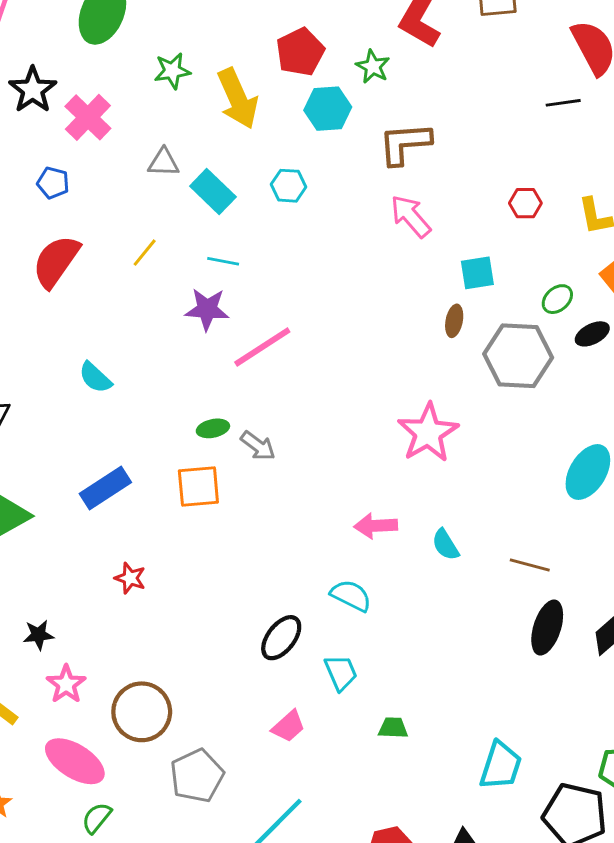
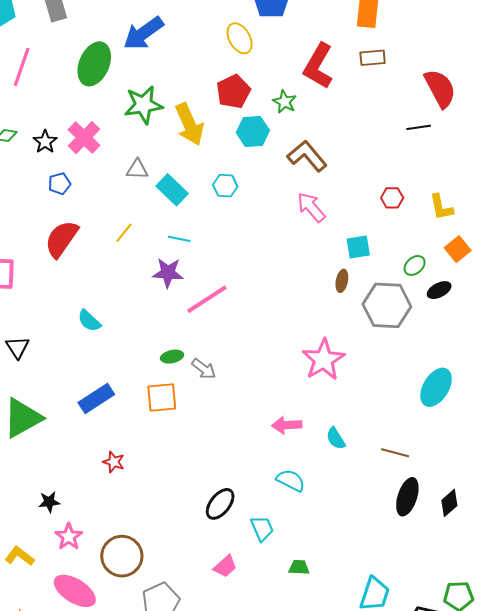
green star: (172, 71) -> (143, 105), size x1.5
black star: (33, 90) -> (45, 142), moved, size x0.7
brown L-shape: (405, 144) -> (307, 156), turned 54
blue pentagon: (53, 183) -> (59, 184), turned -30
cyan semicircle: (351, 596) -> (291, 480), moved

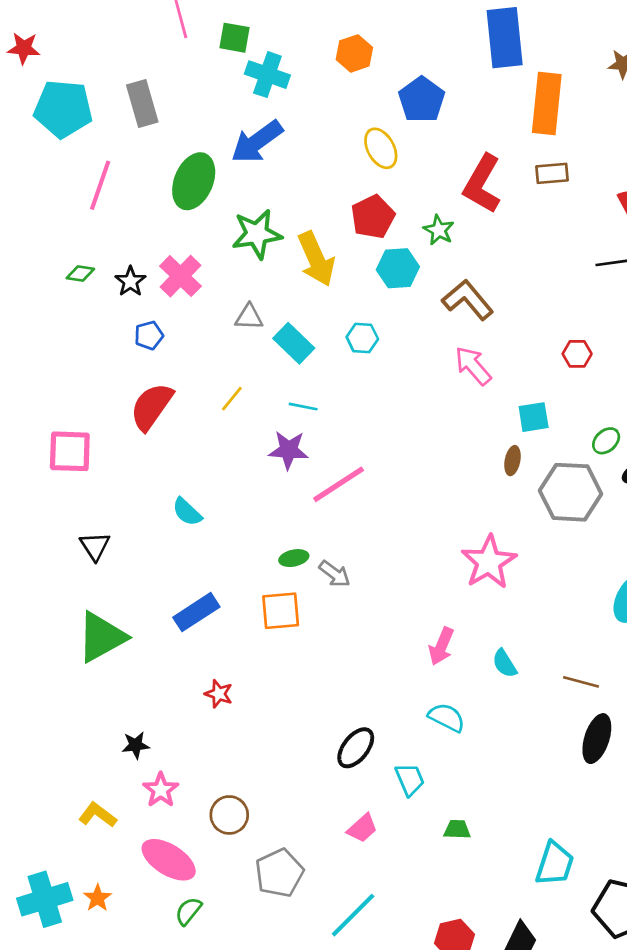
pink arrow: (287, 425) -> (441, 646), turned -64
brown circle: (122, 556) -> (229, 815), size x0.7

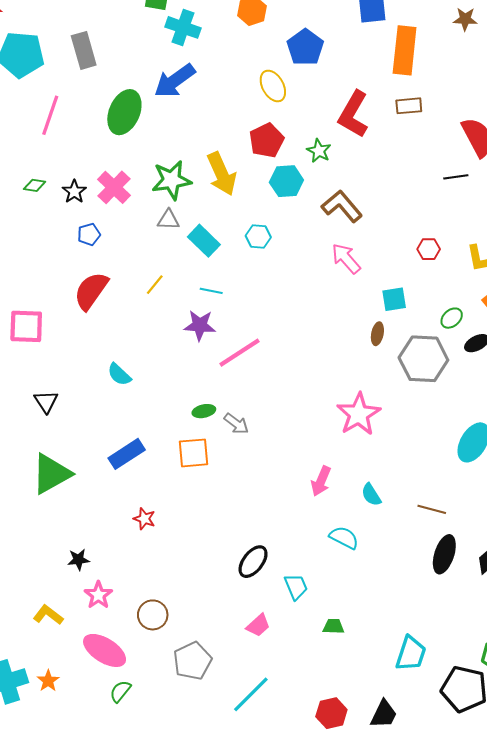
green star: (257, 234) -> (171, 180), moved
cyan semicircle: (447, 717) -> (344, 538), moved

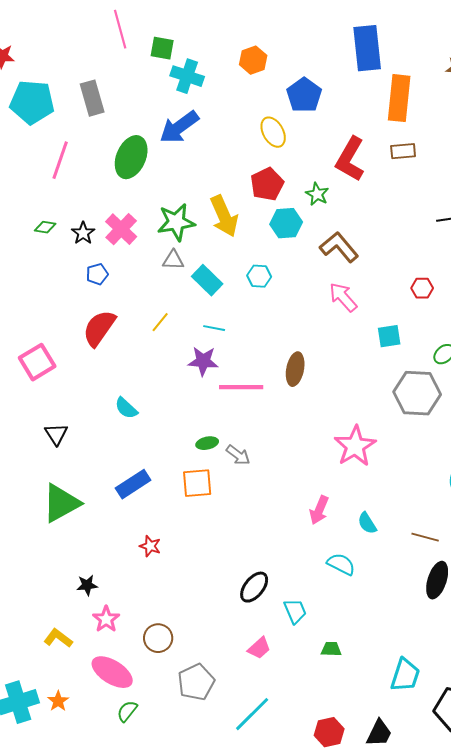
pink square: (26, 326) -> (37, 362), turned -33
brown ellipse: (377, 334) -> (295, 369), moved, size x1.5
pink line: (239, 353) -> (241, 387), turned 33

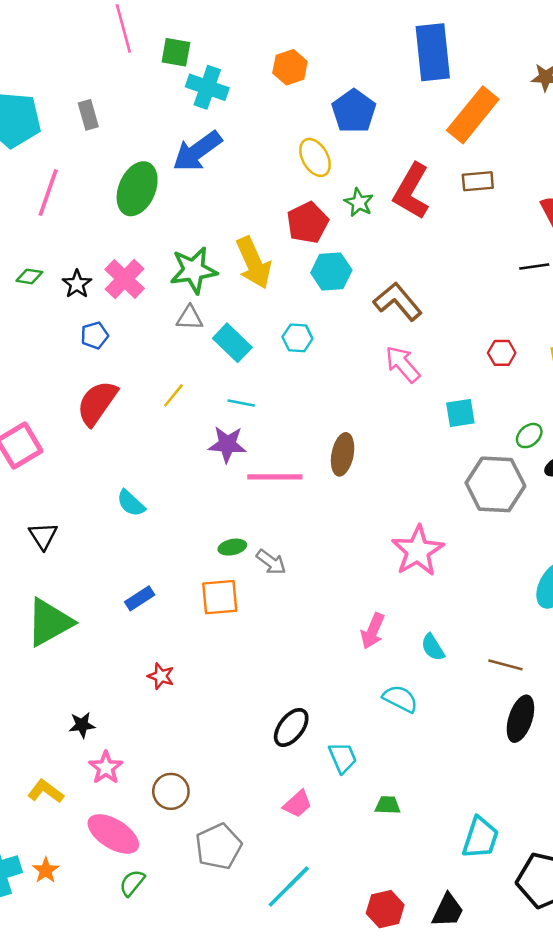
gray rectangle: (92, 98) -> (88, 115), size x0.7
orange rectangle: (399, 98) -> (473, 115), turned 33
green star: (317, 194) -> (359, 203), moved
blue rectangle: (133, 484) -> (140, 598), size x0.7

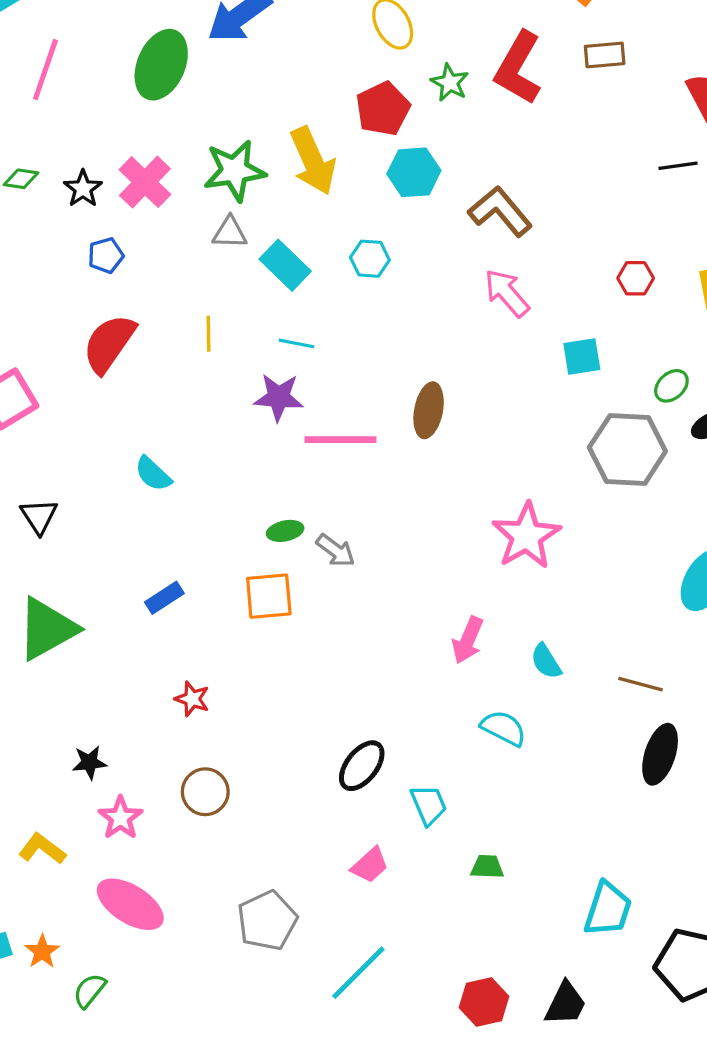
yellow line: (173, 395) -> (208, 334), turned -40
brown circle: (171, 791) -> (205, 792), moved
green semicircle: (132, 883) -> (89, 991), moved

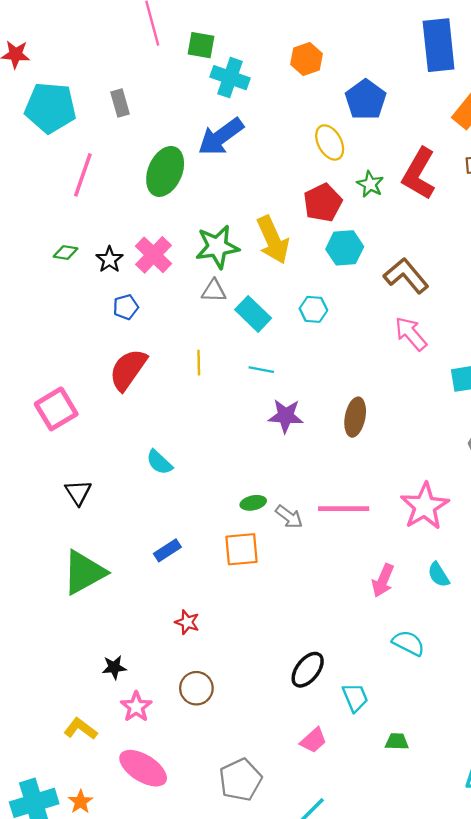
purple star: (279, 397) -> (286, 416), moved
pink line: (341, 440) -> (344, 509), moved
cyan semicircle: (546, 661) -> (439, 575), moved

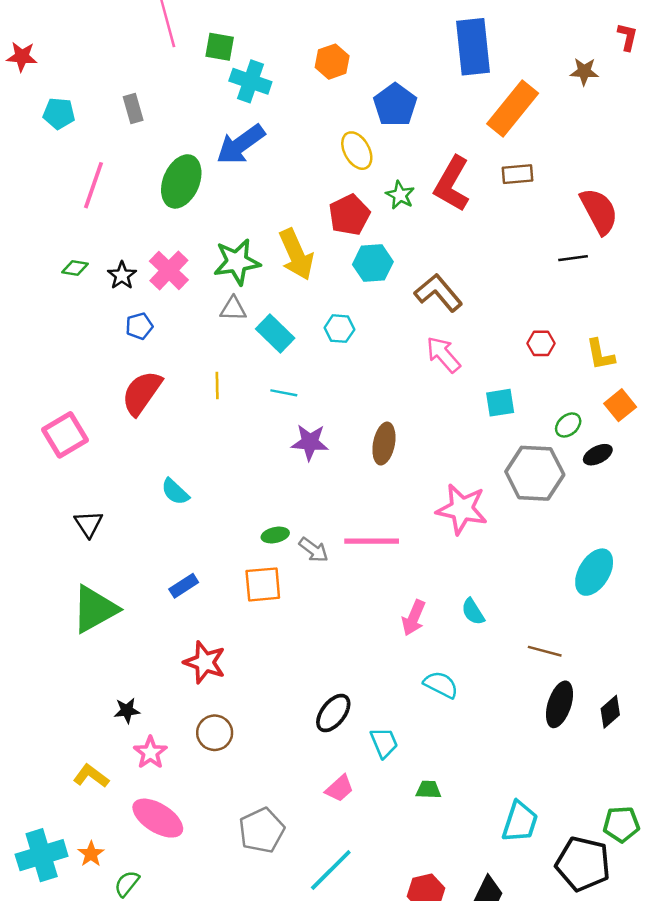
cyan pentagon: (50, 108) -> (59, 113), size x0.6
pink star: (425, 506) -> (462, 509), moved, turned -30
red star: (187, 622) -> (205, 662), size x1.6

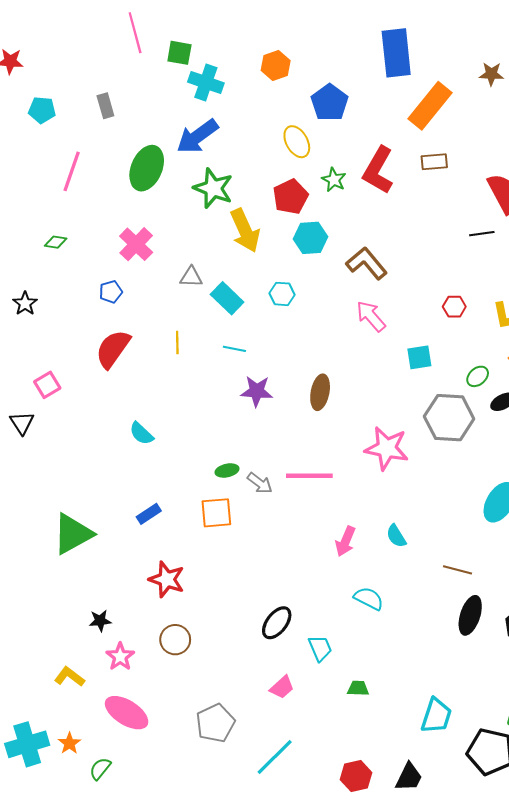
green star: (237, 262) -> (213, 188), moved, turned 30
black star: (122, 275) -> (25, 303), moved
pink square: (65, 435) -> (47, 385), size x0.7
black triangle: (89, 524) -> (22, 423), moved

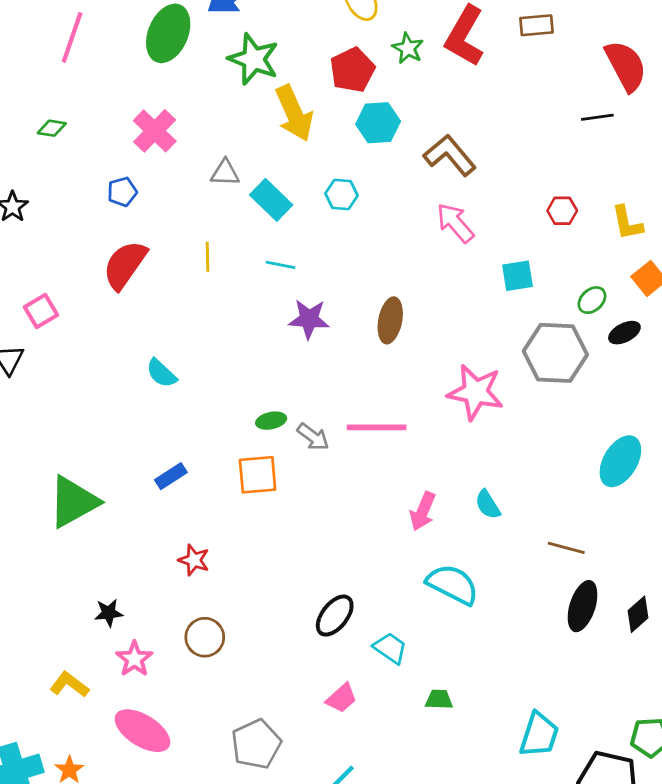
red star: (167, 579) -> (194, 560), size x0.7
cyan semicircle: (369, 598) -> (453, 584), size x1.4
cyan trapezoid: (320, 648) -> (390, 648), turned -32

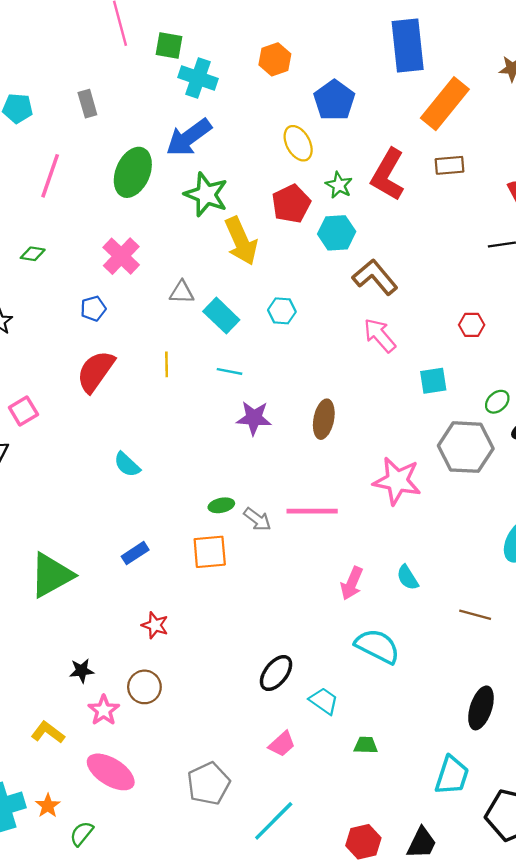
cyan hexagon: (378, 123) -> (337, 233), moved
black ellipse: (582, 606) -> (481, 708), moved
brown circle: (205, 637) -> (144, 687), moved

